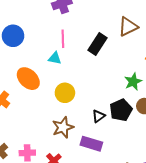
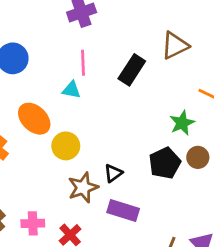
yellow circle: (65, 93) -> (66, 146), moved
black triangle: (99, 116) -> (113, 173), moved

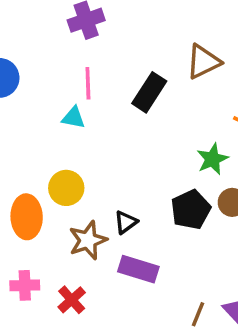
orange ellipse: (34, 119) -> (27, 217), moved, turned 44

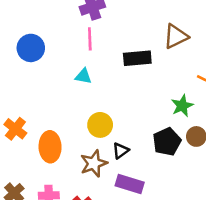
pink line: (88, 83) -> (90, 39), moved
black rectangle: (149, 92) -> (137, 58), turned 52
yellow circle: (66, 188) -> (100, 125), moved

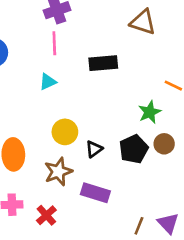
brown triangle: (176, 36) -> (143, 22), moved, turned 44
cyan triangle: (83, 76) -> (48, 82), turned -36
black triangle: (121, 151) -> (94, 149), moved

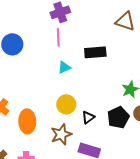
cyan triangle: (48, 82) -> (64, 67), moved

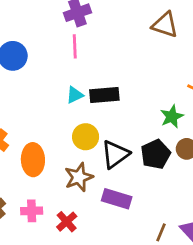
black rectangle: (95, 52) -> (104, 95), moved
cyan triangle: (64, 67) -> (75, 95), moved
black triangle: (88, 117) -> (115, 154), size x1.6

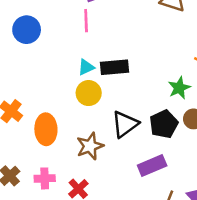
yellow circle: (86, 137) -> (89, 93), moved
purple rectangle: (117, 199) -> (152, 165), moved, turned -40

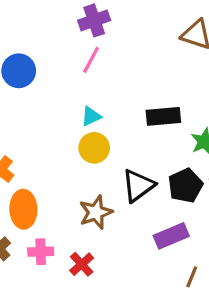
pink line: (86, 21) -> (91, 60), turned 30
black rectangle: (115, 67) -> (163, 116), moved
orange ellipse: (46, 129) -> (23, 209), moved

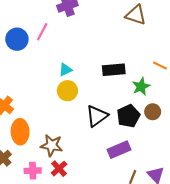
pink line: (91, 60) -> (42, 32), moved
brown star: (96, 212) -> (52, 145), moved, turned 30
pink cross: (41, 252) -> (33, 171), moved

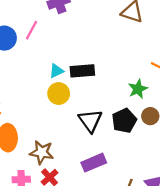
black rectangle: (114, 70) -> (82, 71), moved
black triangle: (97, 116) -> (90, 121), turned -30
purple rectangle: (119, 150) -> (94, 163), moved

